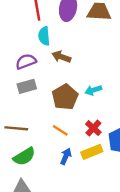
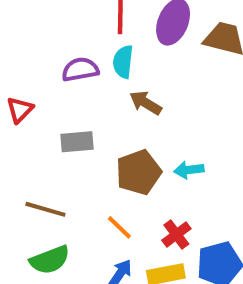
purple semicircle: (26, 61) -> (80, 70), moved

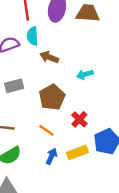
cyan arrow: (189, 170) -> (85, 74), moved
red cross: (176, 234) -> (79, 119), moved

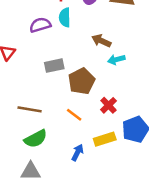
brown arrow: (49, 57) -> (101, 41), moved
gray rectangle: (14, 86) -> (54, 66), moved
blue arrow: (51, 156) -> (78, 153), moved

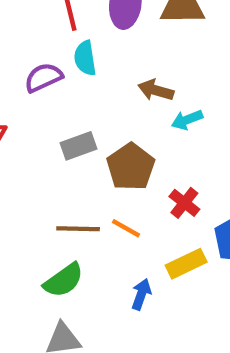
brown line: (30, 109) -> (78, 229), moved

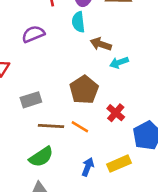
cyan semicircle: (85, 58) -> (78, 22), moved
gray rectangle: (79, 146) -> (31, 100), moved
yellow rectangle: (186, 264) -> (119, 164), moved

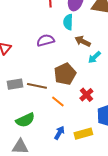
purple semicircle: (33, 34) -> (46, 40), moved
cyan arrow: (119, 63) -> (94, 57), turned -32
gray rectangle: (31, 100) -> (15, 84), moved
brown line: (51, 126) -> (37, 86), moved

